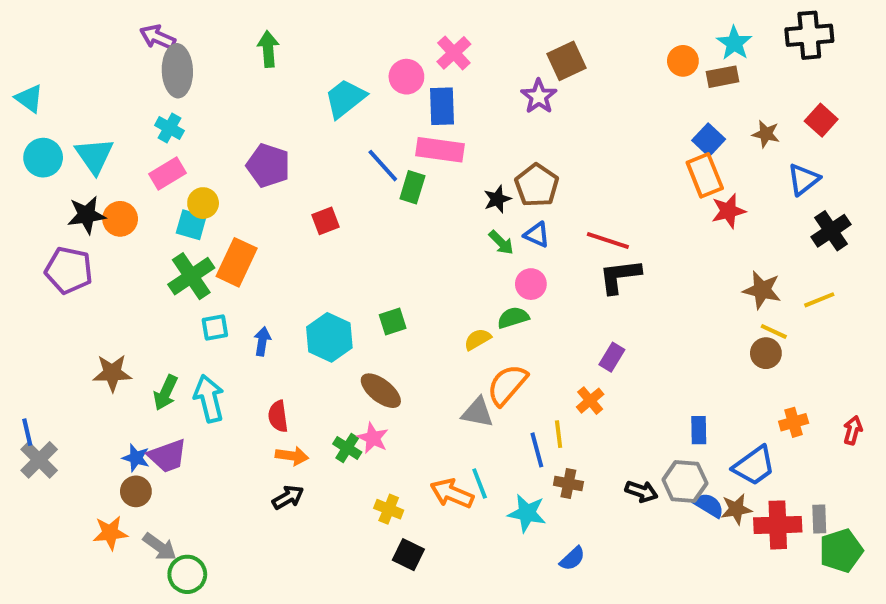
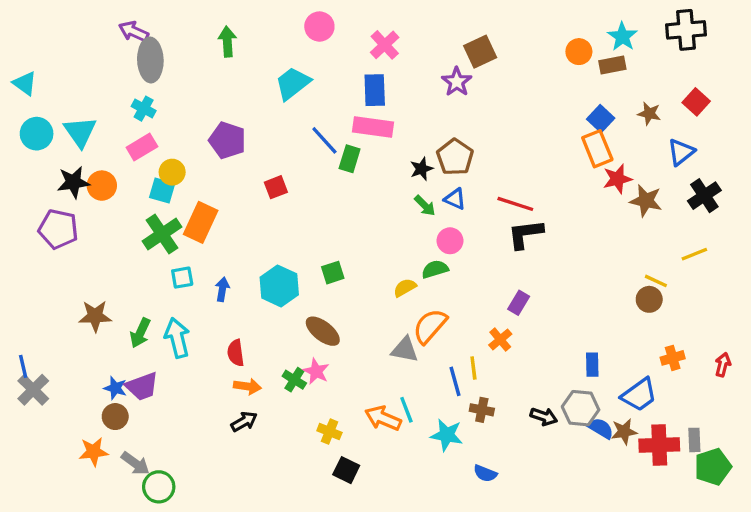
pink circle: (406, 77) -> (319, 27), moved
brown star: (762, 290) -> (646, 201), moved
blue semicircle: (572, 559) -> (485, 473), turned 65

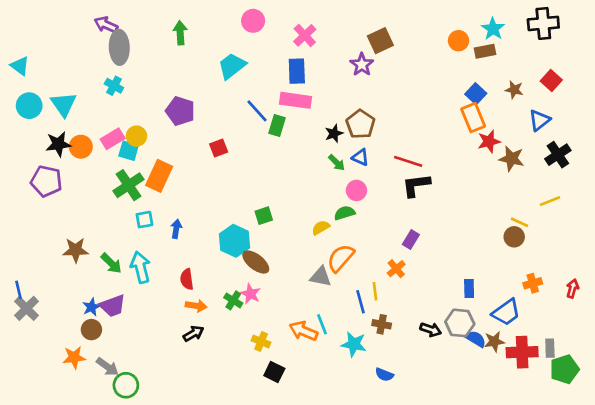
pink rectangle: (142, 147) -> (113, 139), moved
cyan hexagon: (279, 286) -> (235, 241), moved
green arrow: (140, 333) -> (111, 263), turned -70
blue star: (115, 388) -> (91, 307), turned 30

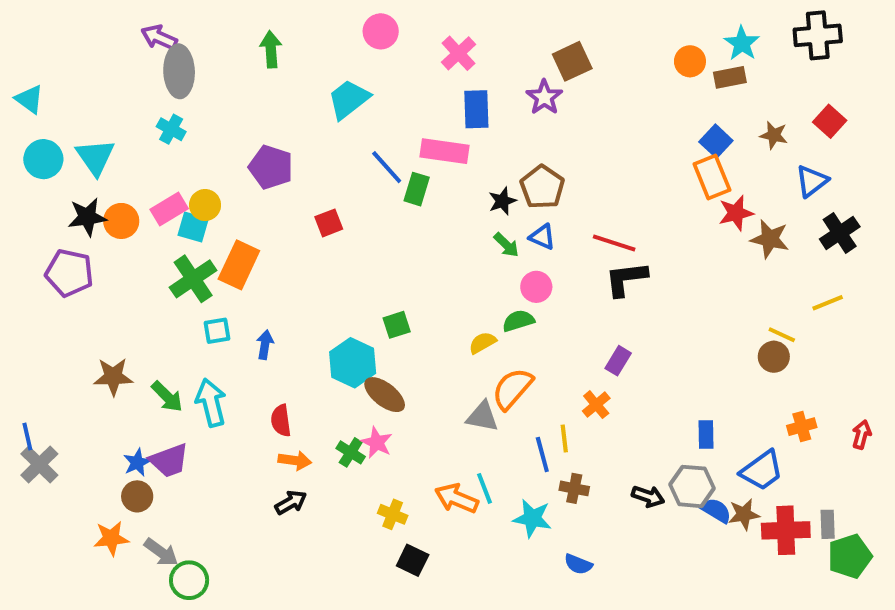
blue rectangle: (297, 71) -> (476, 109), moved

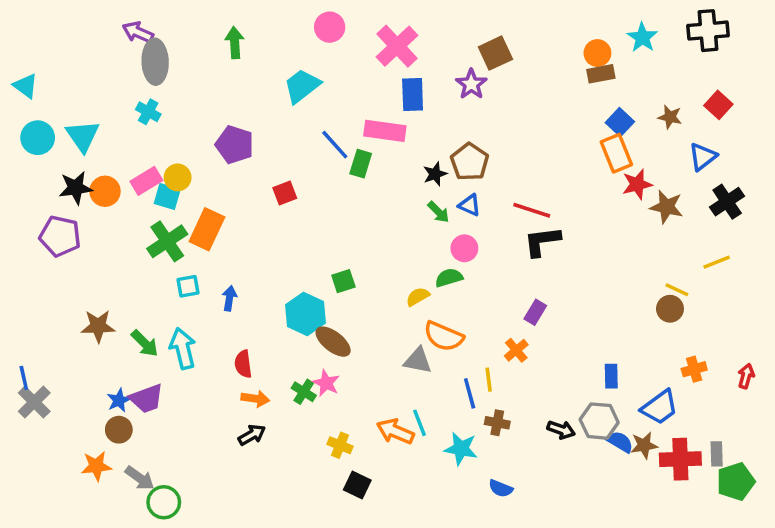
pink cross: (458, 53) -> (397, 46), size x1.4
brown rectangle: (730, 77) -> (601, 74), moved
orange semicircle: (512, 389) -> (444, 336), turned -108

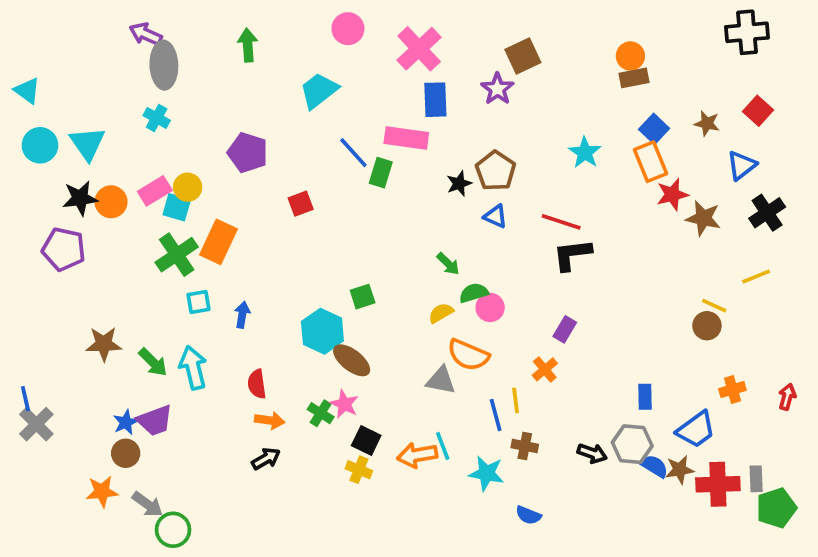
cyan star: (642, 37) -> (585, 153), moved
green arrow: (438, 212) -> (448, 264), moved
pink circle: (464, 248) -> (490, 307), moved
orange arrow: (395, 431) -> (417, 455), turned -33
black square: (357, 485) -> (366, 441), moved

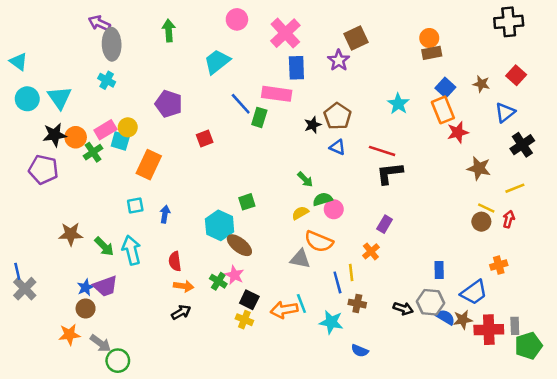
brown star: (703, 218) -> (479, 168), moved
green cross: (177, 255) -> (93, 152), moved, size x0.7
red arrow: (787, 397) -> (509, 219), moved

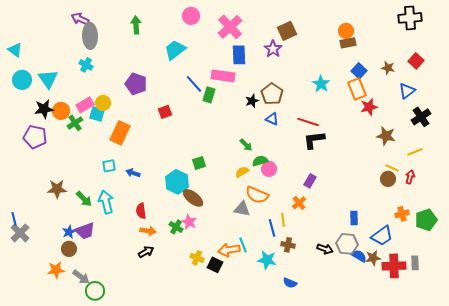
blue arrow: (165, 214) -> (133, 173), turned -80
black square: (249, 300) -> (215, 265), moved
green pentagon: (529, 346) -> (426, 220), moved

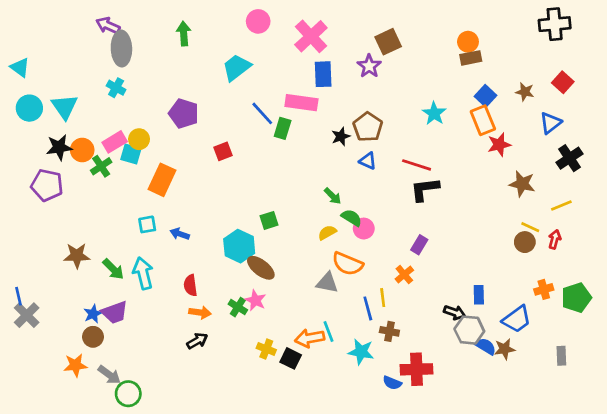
green semicircle: (260, 161) -> (352, 218), turned 49
black arrow: (325, 249) -> (454, 312), moved
red cross: (394, 266) -> (417, 369), moved

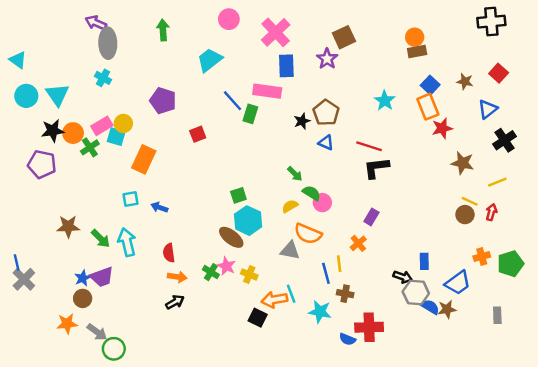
cyan hexagon: (239, 246) -> (248, 221), moved
yellow cross: (266, 349) -> (249, 274), moved

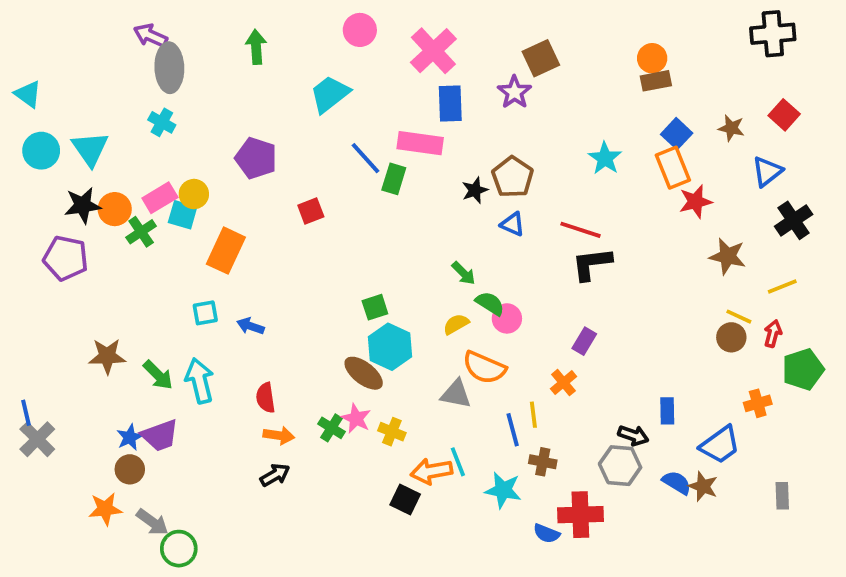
green pentagon: (511, 264) -> (803, 369), moved
gray hexagon: (416, 292) -> (620, 466), moved
brown star: (447, 309) -> (703, 486), turned 30

